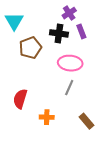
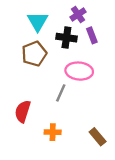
cyan triangle: (14, 21) -> (38, 21), moved
gray line: (69, 88) -> (61, 93), moved

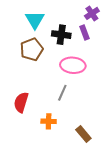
purple cross: (78, 15) -> (92, 13), moved
gray line: (61, 93) -> (62, 93), moved
brown rectangle: (98, 137) -> (83, 134), moved

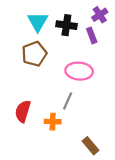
black cross: (61, 35) -> (66, 25), moved
orange cross: (49, 121) -> (53, 122), moved

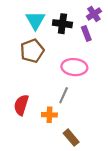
brown rectangle: (91, 146) -> (71, 138), moved

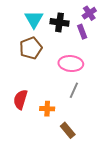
gray line: (64, 95) -> (74, 90), moved

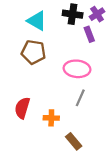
cyan triangle: (34, 19) -> (37, 21), turned -30
black cross: (60, 22) -> (73, 14), moved
brown pentagon: (31, 48) -> (33, 52), turned 30

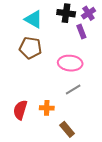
gray line: (80, 98) -> (73, 90), turned 35
red semicircle: (22, 108) -> (20, 110), moved

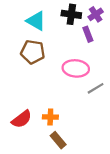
gray line: (73, 90) -> (96, 88), moved
red semicircle: (20, 110) -> (22, 119), turned -144
brown rectangle: (67, 129) -> (58, 140), moved

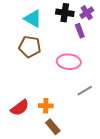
gray line: (96, 88) -> (85, 91), moved

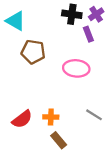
cyan triangle: (33, 19) -> (15, 21), moved
gray line: (85, 91) -> (94, 115), moved, turned 63

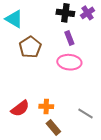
purple rectangle: (88, 34) -> (69, 38), moved
brown pentagon: (33, 52) -> (30, 47), turned 30
gray line: (94, 115) -> (85, 113), moved

